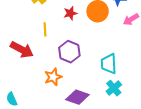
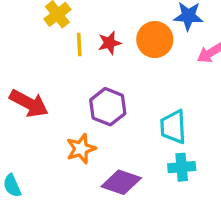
yellow line: (45, 29) -> (79, 45), moved
cyan cross: (114, 88) -> (182, 167), turned 35

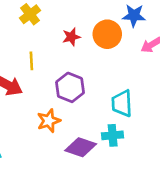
yellow line: (79, 45) -> (31, 61), moved
cyan cross: (182, 167) -> (113, 135), moved

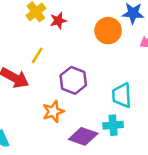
red star: (71, 37) -> (58, 21), moved
yellow line: (31, 61) -> (37, 55), turned 35

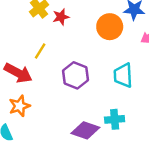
cyan trapezoid: (122, 95) -> (123, 75), moved
orange star: (53, 111) -> (19, 106), moved

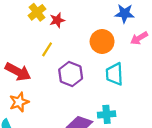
orange circle: (110, 27) -> (102, 41), moved
yellow line: (40, 51) -> (47, 49), moved

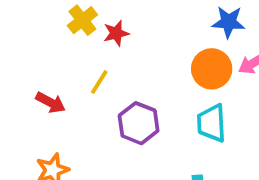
orange circle: (102, 41) -> (212, 69), moved
red arrow: (18, 72) -> (51, 103), moved, size x0.7

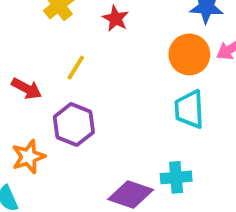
red star: (116, 33) -> (116, 18), moved, turned -30
purple hexagon: (139, 123) -> (74, 124), moved

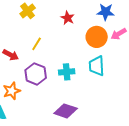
red star: (116, 18) -> (68, 18), moved
cyan cross: (176, 177) -> (67, 72), moved

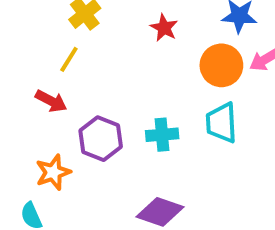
yellow line: (37, 44) -> (69, 59), moved

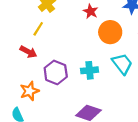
orange circle: (221, 65) -> (110, 32), moved
cyan trapezoid: (221, 123) -> (122, 64), turned 145

